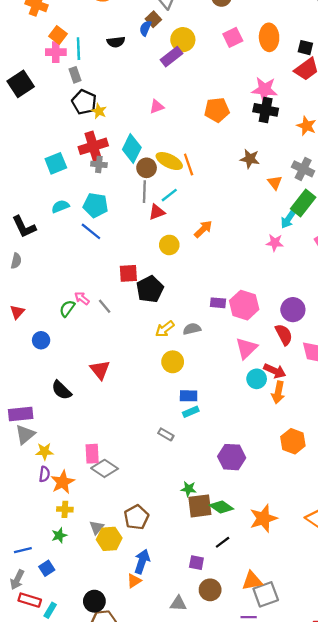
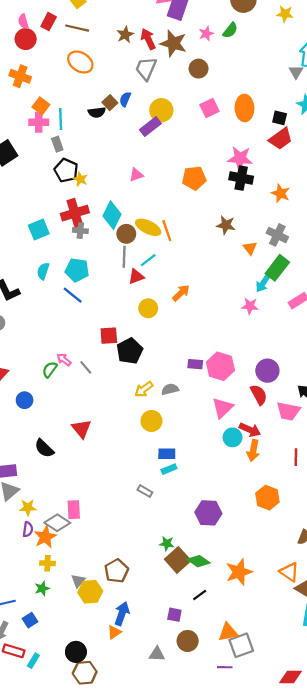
brown square: (153, 19) -> (110, 103), moved
cyan semicircle: (60, 206) -> (43, 271), turned -49
gray diamond: (105, 468) -> (57, 523), moved
brown square: (200, 506) -> (178, 560), turned -35

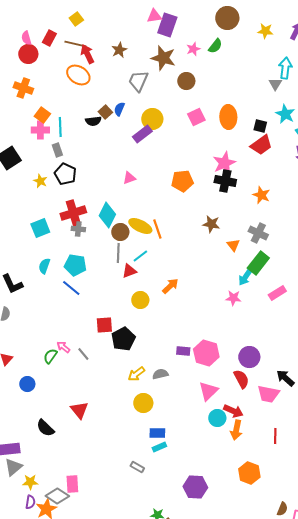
red arrow: (148, 39) -> (87, 54), moved
pink star: (240, 158) -> (224, 163), turned -30
yellow star: (80, 179) -> (40, 181), moved

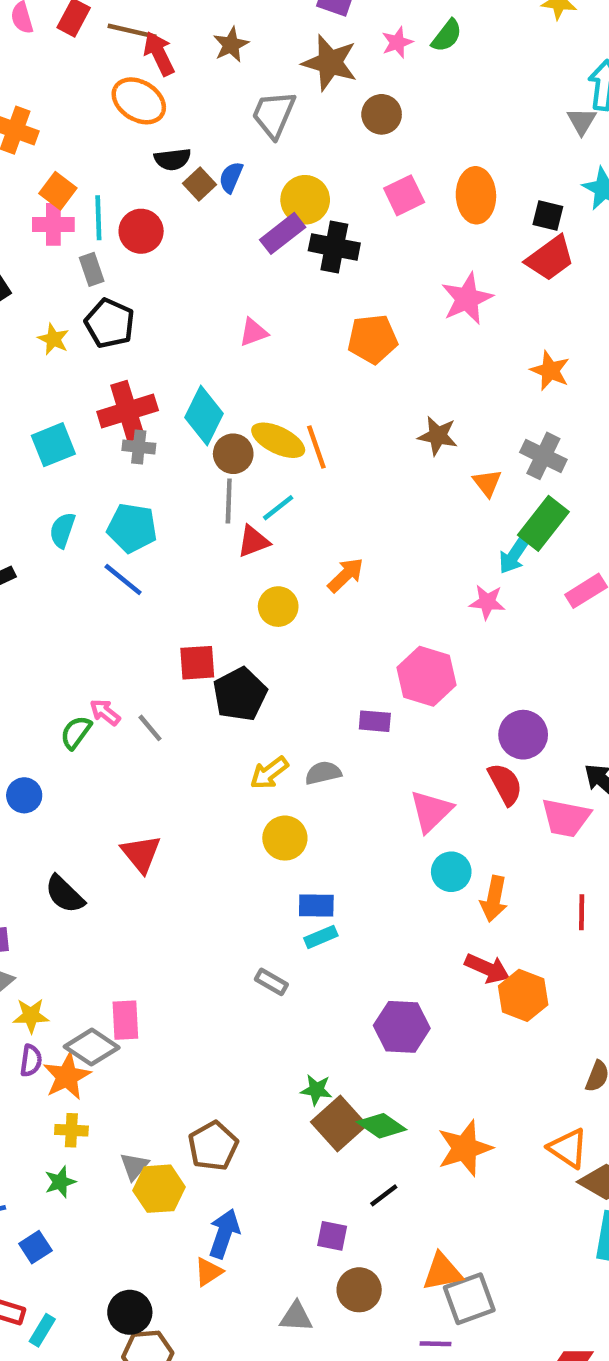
red circle: (28, 54) -> (141, 231), moved
black semicircle: (93, 121) -> (173, 159), moved
black cross: (225, 181) -> (334, 247), moved
pink hexagon: (206, 353) -> (426, 676), moved
red arrow: (233, 411) -> (487, 968), moved

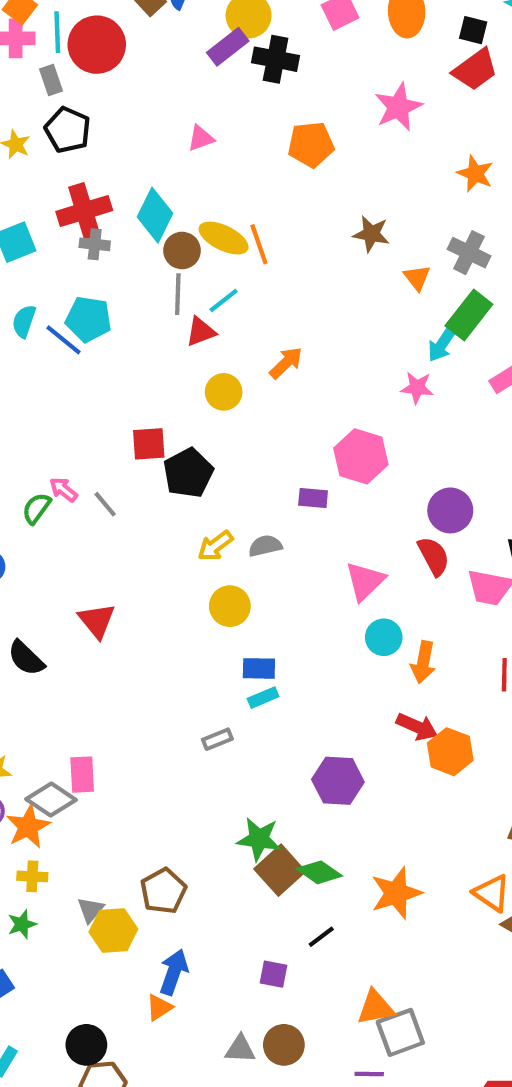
red circle: (141, 231) -> (97, 45), size x1.4
blue line: (123, 580) -> (63, 340), moved
gray rectangle: (271, 982) -> (217, 739), turned -52
green star: (316, 1090) -> (259, 839), size x1.5
brown circle: (359, 1290) -> (284, 1045), moved

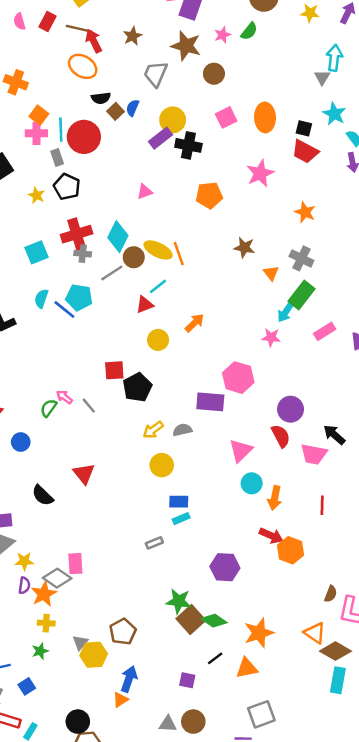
red trapezoid: (475, 70) -> (305, 152), turned 64
gray line: (178, 294) -> (112, 273), moved, turned 55
purple rectangle: (313, 498) -> (210, 402), size x1.6
orange triangle: (375, 1007) -> (247, 668), moved

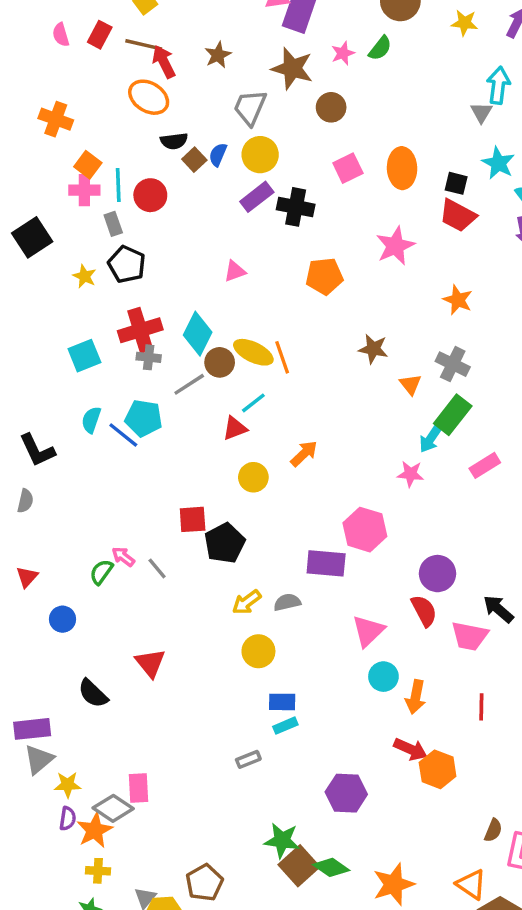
yellow circle: (173, 120) -> (260, 155), moved
red circle: (84, 137) -> (150, 195), size x0.7

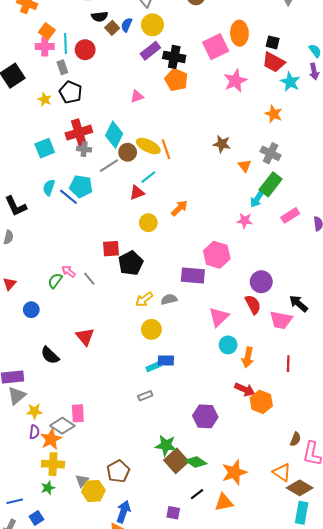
cyan star: (498, 163) -> (290, 82), moved
pink square: (348, 168) -> (216, 47), moved, size x1.4
orange pentagon: (324, 276) -> (176, 80), moved, turned 30
cyan rectangle: (285, 726) -> (153, 367), moved
yellow cross: (98, 871) -> (53, 464), size x1.5

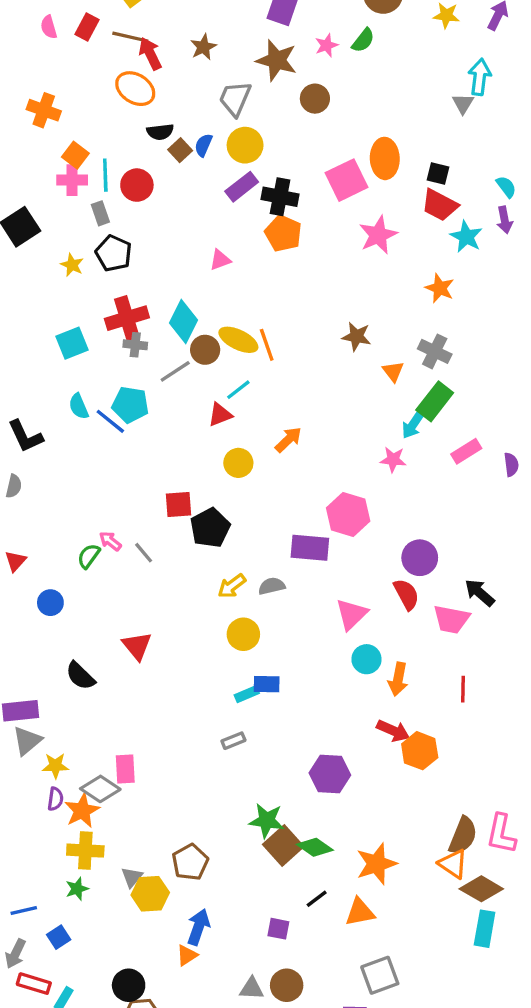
cyan semicircle: (49, 187) -> (79, 406), turned -42
brown semicircle: (295, 439) -> (463, 836), moved, size x1.6

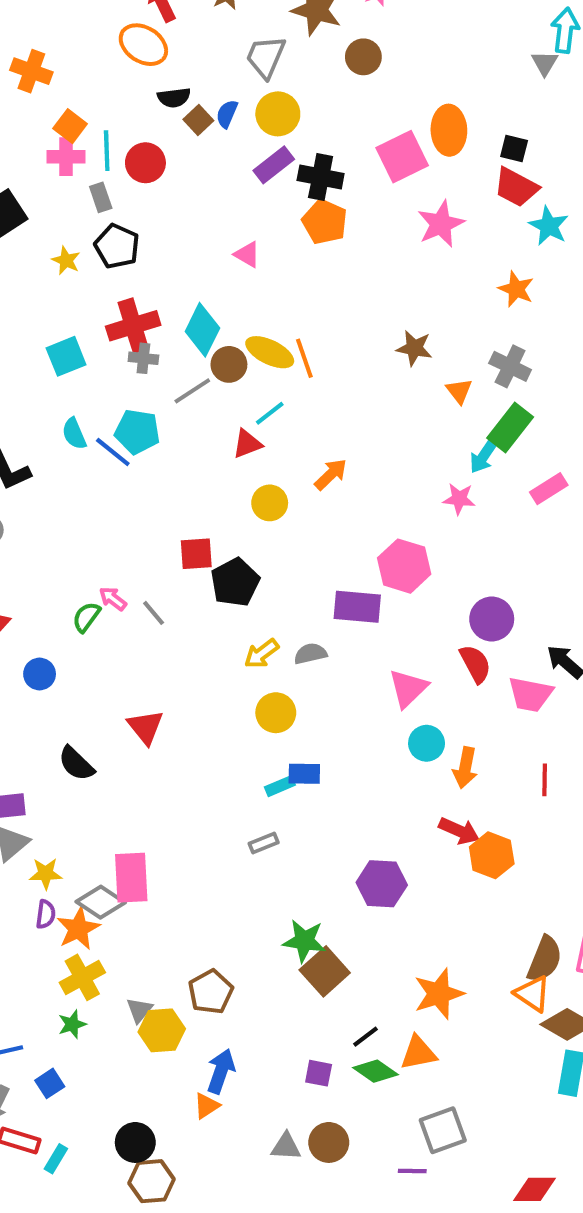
pink triangle: (220, 260) -> (247, 254), turned 50
pink rectangle: (125, 769) -> (131, 878), size x1.4
green diamond: (315, 847) -> (376, 1071), moved
yellow cross: (85, 851) -> (82, 977), turned -32

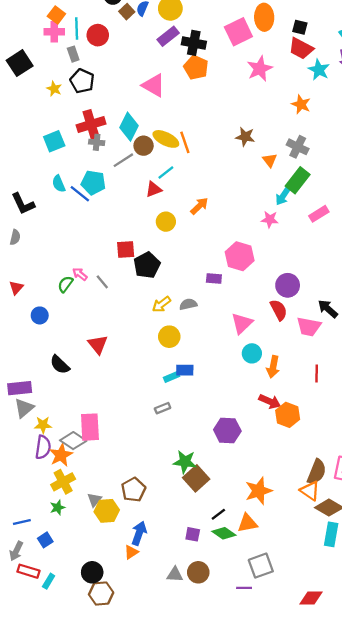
pink triangle: (247, 254) -> (154, 85), size x1.6
purple rectangle: (357, 607) -> (214, 279), size x0.6
purple semicircle: (46, 914) -> (43, 447), size x1.5

